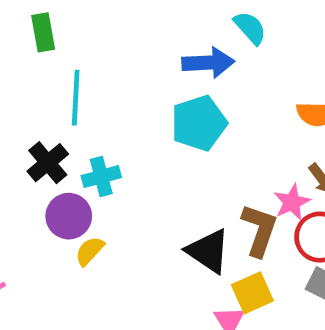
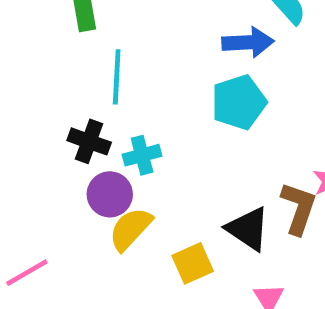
black cross: (48, 163) -> (89, 141), turned -30
yellow semicircle: (90, 251) -> (130, 229), size x1.5
yellow square: (252, 293) -> (193, 263), moved

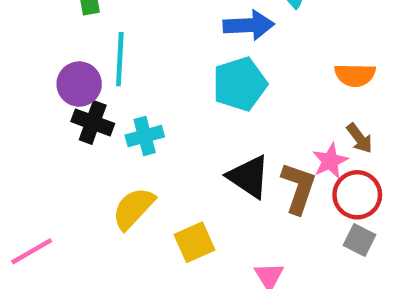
purple circle: (110, 194) -> (79, 84), moved
black triangle: (248, 229) -> (249, 177), moved

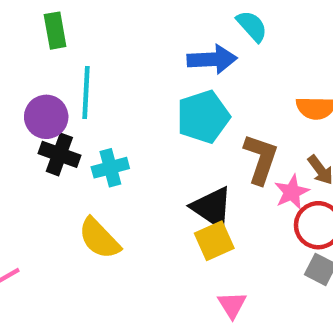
brown L-shape: (298, 188) -> (261, 159), moved
yellow semicircle: (133, 208) -> (99, 238), turned -87
yellow square: (194, 242) -> (214, 241), moved

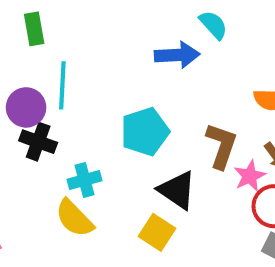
cyan pentagon: (203, 117) -> (145, 132), moved
cyan cross: (110, 168) -> (84, 180), moved
yellow square: (214, 241) -> (157, 232), moved, turned -33

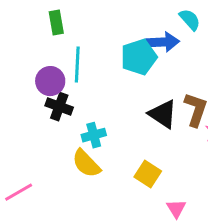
cyan pentagon: (145, 132) -> (139, 57), moved
black triangle: (177, 190) -> (163, 114), moved

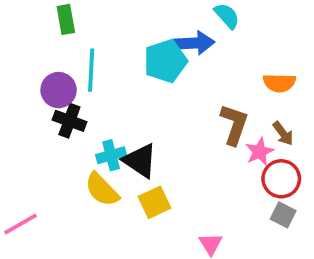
black triangle: (163, 114) -> (140, 161), moved
yellow square: (148, 174) -> (155, 202), moved, turned 32

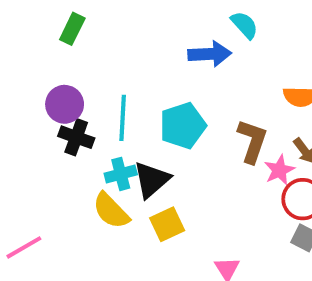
green rectangle: (66, 19) -> (72, 29), turned 36
cyan pentagon: (165, 61) -> (183, 126), moved
cyan line: (91, 70) -> (123, 118), moved
black triangle: (140, 161) -> (152, 180), turned 45

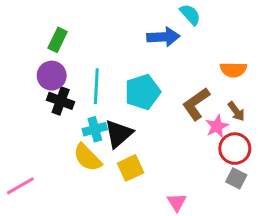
green rectangle: (72, 29) -> (58, 40), moved
brown L-shape: (252, 141) -> (196, 104), turned -144

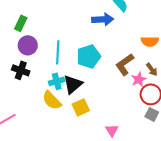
green rectangle: (58, 40) -> (21, 23), moved
black cross: (61, 101) -> (21, 70), moved

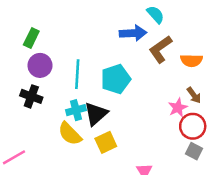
brown L-shape: (125, 64) -> (160, 49), moved

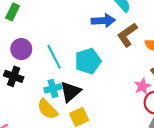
green rectangle: (31, 38) -> (13, 12), moved
cyan line: (77, 74) -> (54, 57), turned -30

